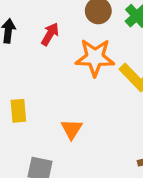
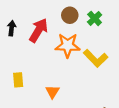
red arrow: (50, 34) -> (39, 30), size x1.6

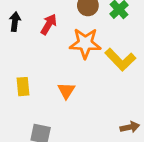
red arrow: (39, 30) -> (49, 24), size x0.7
orange triangle: (53, 92) -> (66, 91), moved

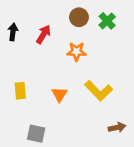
orange star: (85, 43) -> (77, 52), size x0.7
yellow L-shape: (120, 59) -> (99, 91), moved

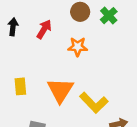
yellow L-shape: (99, 91) -> (94, 103), moved
orange triangle: (59, 94) -> (60, 90), size x1.6

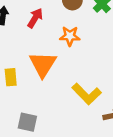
orange triangle: (60, 90) -> (43, 64), moved

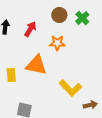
orange triangle: (43, 64) -> (36, 65), turned -50

